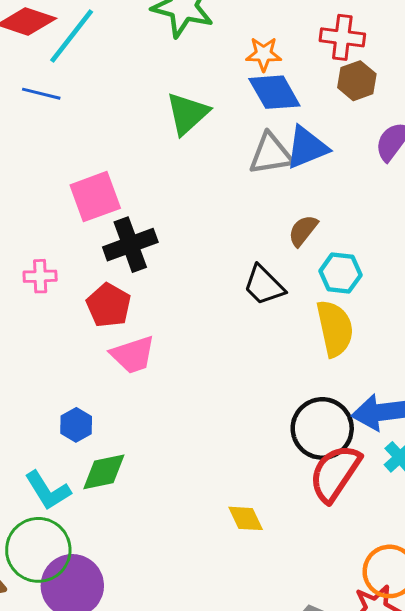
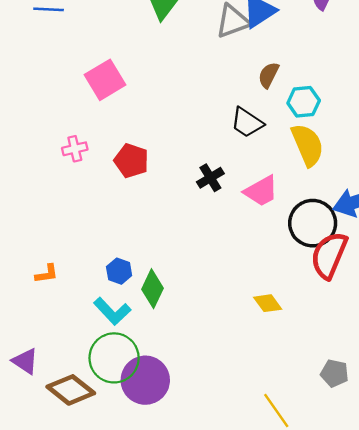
black cross: (130, 245) -> (210, 178), moved, size x0.7
pink trapezoid: (133, 355) -> (261, 191), moved
blue hexagon: (76, 425) -> (119, 271), moved
green diamond: (104, 472) -> (152, 289), turned -42

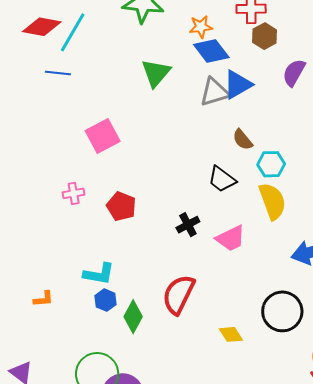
brown semicircle: (269, 75) -> (243, 140), turned -70
black circle: (313, 223) -> (282, 311), moved
red semicircle: (329, 255) -> (179, 294), moved
cyan L-shape: (112, 311) -> (99, 274), moved, turned -40

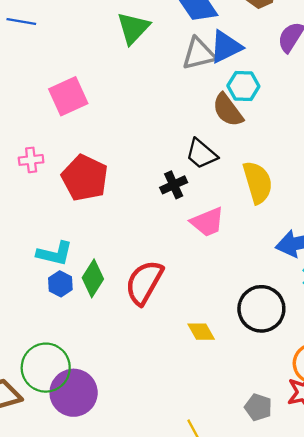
brown semicircle: (243, 140) -> (228, 110), size x1.4
cyan hexagon: (271, 164) -> (243, 86), moved
red pentagon: (121, 206) -> (85, 178), size x1.4
black cross: (188, 225) -> (174, 185), moved
green diamond: (133, 317) -> (93, 278), moved

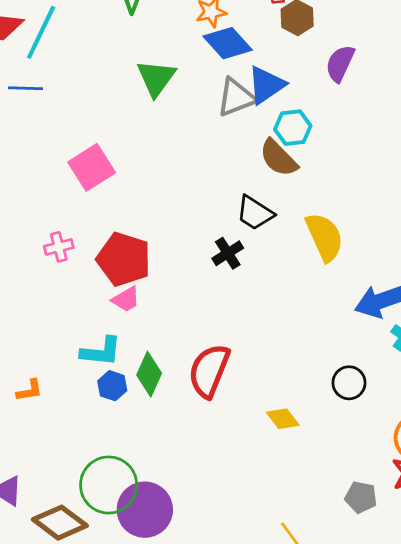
pink trapezoid: (207, 222) -> (126, 299), moved, size x0.7
black circle: (261, 309) -> (349, 383), size x0.6

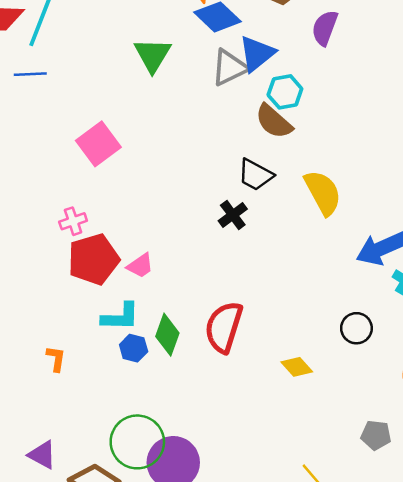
red pentagon: (124, 259) -> (94, 259), moved, turned -30
orange L-shape: (30, 390) -> (56, 359), turned -68

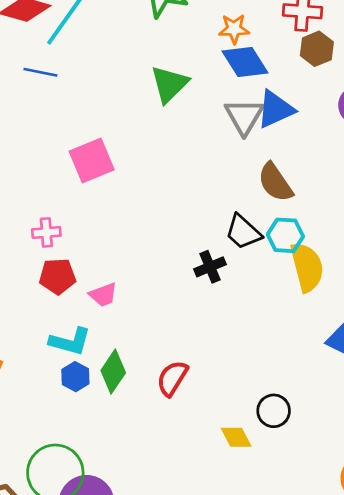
gray triangle: (229, 68) -> (244, 116), turned -48
cyan hexagon: (285, 92) -> (285, 235), moved
red pentagon: (94, 259) -> (57, 276), size x0.7
red semicircle: (224, 327) -> (172, 378), size x0.7
black circle: (356, 328) -> (274, 411), moved

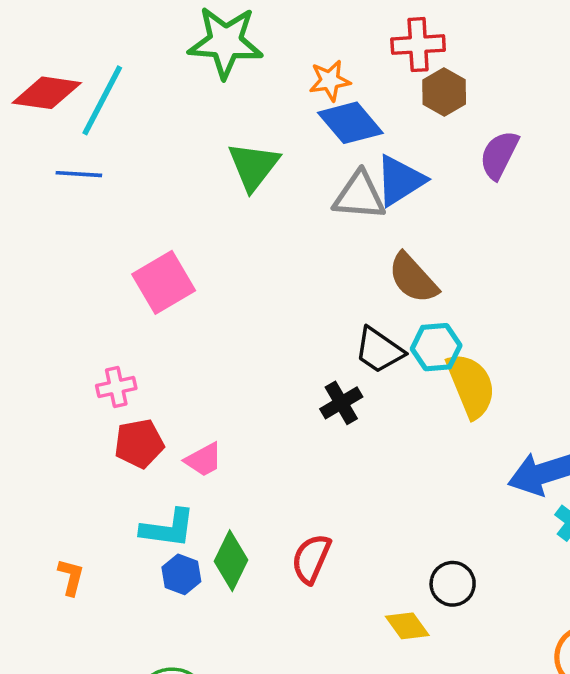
gray triangle: (244, 116) -> (359, 196), turned -48

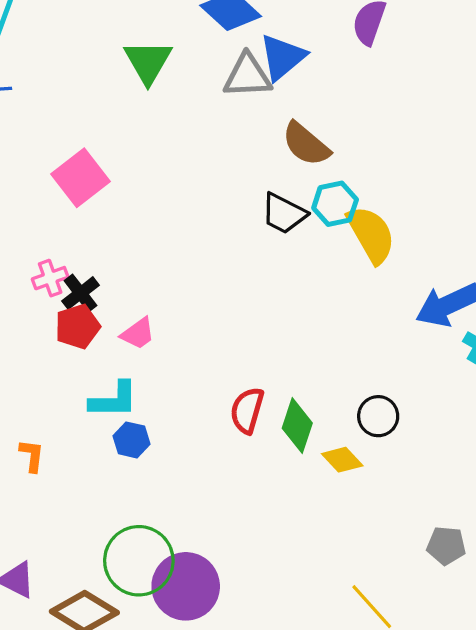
black cross: (341, 403) -> (80, 293), moved
green diamond: (231, 561) -> (297, 426), moved

